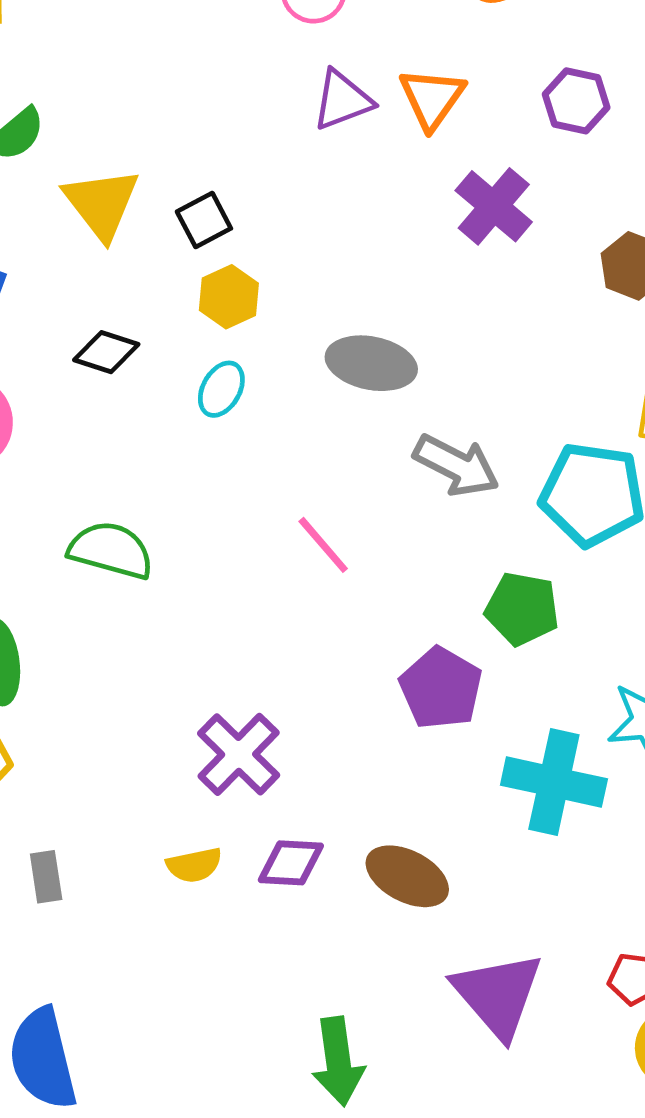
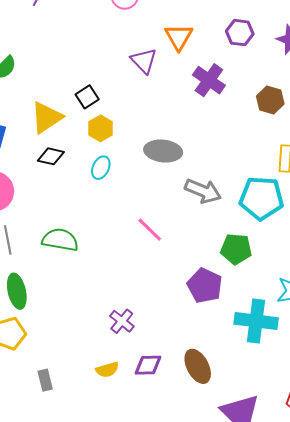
purple triangle: (342, 100) -> (144, 61), moved, turned -48
yellow triangle: (102, 204) -> (46, 118), moved, turned 39
purple cross: (239, 754) -> (122, 321), size x0.7
brown ellipse: (407, 876) -> (198, 366), turned 40

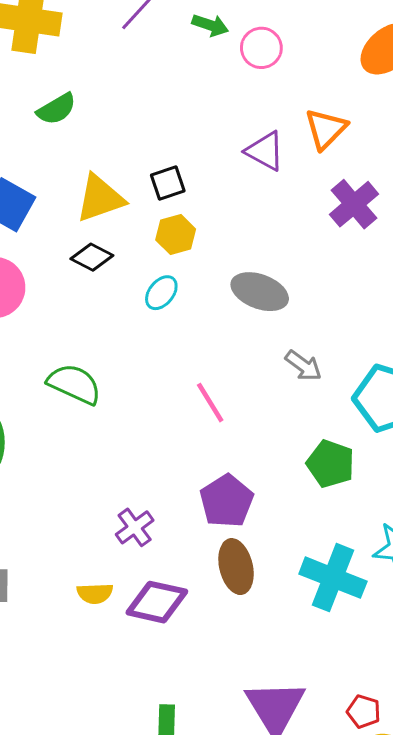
purple triangle: (144, 61) -> (265, 151), turned -32
gray arrow: (203, 191) -> (303, 366), size x0.7
purple pentagon: (205, 286) -> (227, 501), moved
purple diamond: (148, 365) -> (157, 602), size x1.4
brown ellipse: (198, 366) -> (236, 567), moved

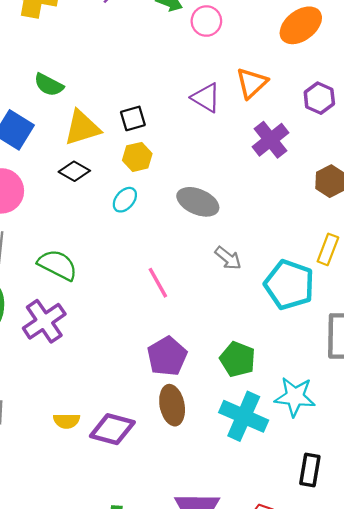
green semicircle: (57, 109) -> (49, 85), moved, turned 56
green pentagon: (331, 464) -> (238, 359), moved
purple cross: (135, 527) -> (44, 321), moved, size x1.5

